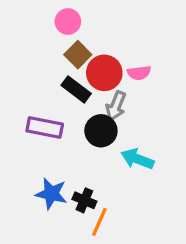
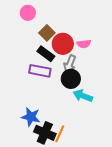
pink circle: (68, 22) -> (28, 13), moved
purple rectangle: (45, 127) -> (40, 71), moved
black circle: (101, 131) -> (71, 79), moved
black cross: (84, 200) -> (45, 133), moved, size x1.5

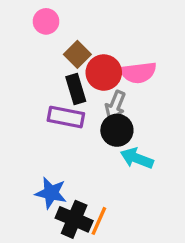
pink semicircle: (84, 44) -> (138, 73), size x1.5
black rectangle: (46, 54) -> (76, 89), turned 36

